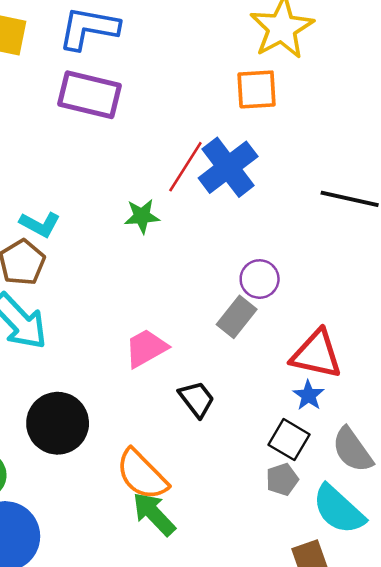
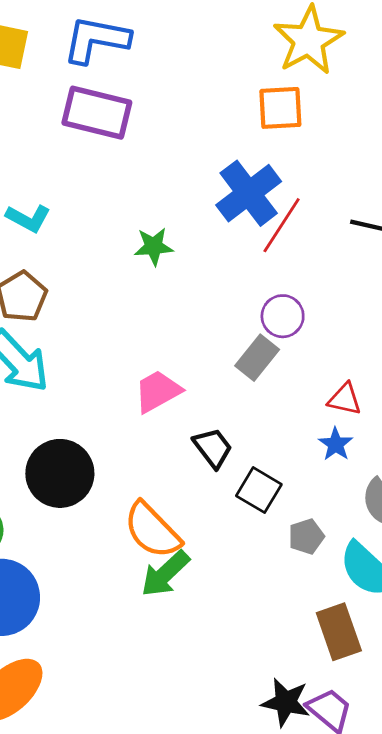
red line: (185, 167) -> (282, 225), moved
cyan L-shape: (40, 224) -> (28, 218), moved
red triangle: (316, 354) -> (345, 399), size x0.6
black square: (289, 440) -> (259, 490), moved
green arrow: (154, 514) -> (165, 574), turned -90

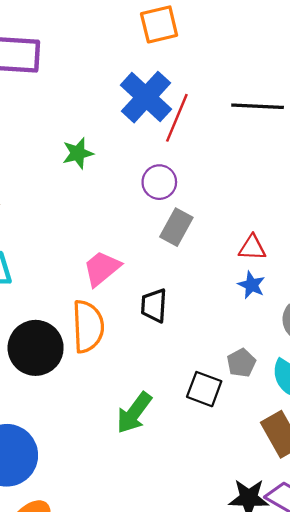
purple circle: (283, 316) -> (159, 182), moved
black trapezoid: (213, 448) -> (154, 306), turned -129
black square: (259, 490) -> (204, 389), moved
orange semicircle: (152, 530) -> (88, 326), moved, turned -128

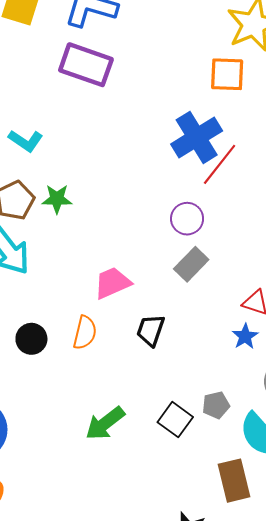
green star: (78, 153) -> (57, 199), moved
orange semicircle: (88, 326) -> (85, 333), size x0.7
black circle: (36, 348) -> (31, 339), size x0.6

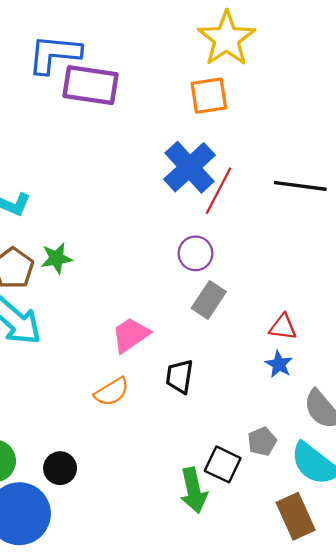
purple rectangle: (86, 65) -> (90, 85), moved
orange semicircle: (85, 333) -> (112, 392), turned 56
black circle: (31, 339) -> (60, 468), moved
green arrow: (105, 423) -> (193, 490), moved, turned -54

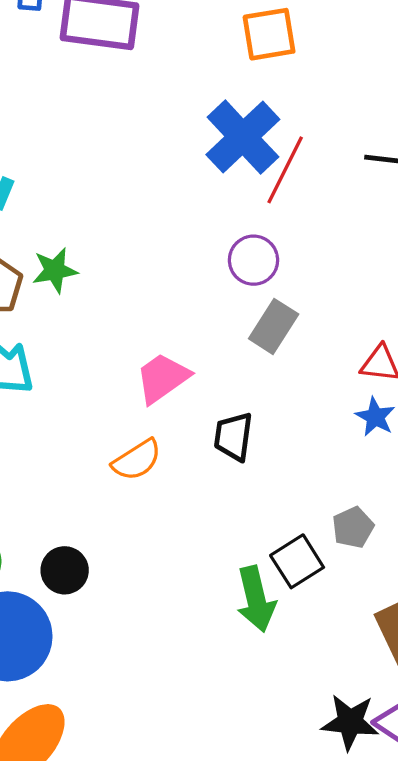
black square: (223, 464) -> (297, 561), turned 33

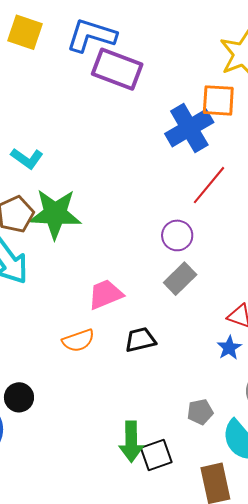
blue cross: (243, 137) -> (189, 128), moved
green star: (55, 270) -> (55, 214), size x1.8
black trapezoid: (233, 437) -> (140, 340), turned 56
black square: (297, 561) -> (156, 455), moved

